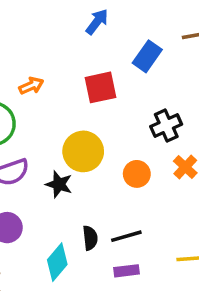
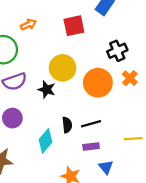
orange circle: (137, 174) -> (98, 83), size x1.6

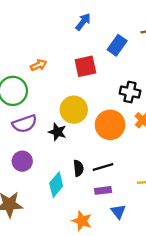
black cross: (117, 51) -> (130, 92), turned 36

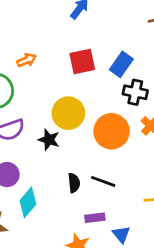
blue rectangle: (117, 45) -> (121, 64), moved
black line: (103, 167) -> (103, 181), turned 36
cyan diamond: (56, 185) -> (28, 202), moved
purple rectangle: (103, 190) -> (95, 218), moved

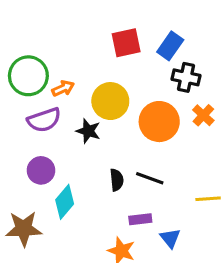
orange arrow: (27, 60) -> (63, 88), moved

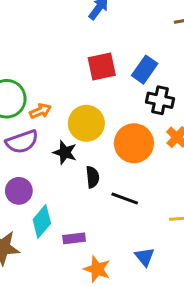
black semicircle: (117, 180) -> (92, 177), moved
purple rectangle: (140, 219) -> (74, 238), moved

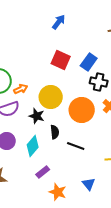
red square: (102, 67) -> (61, 60), turned 36
cyan diamond: (42, 222) -> (33, 146), moved
purple rectangle: (74, 238) -> (43, 172), turned -32

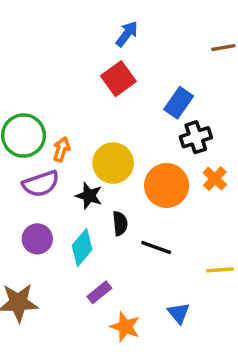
red square: (61, 60) -> (118, 79), moved, turned 30
black cross: (99, 82) -> (196, 137), turned -30
orange arrow: (21, 89) -> (61, 149), turned -48

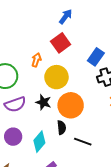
orange arrow: (61, 149) -> (36, 60), moved
yellow circle: (113, 163) -> (56, 77), moved
orange circle: (167, 185) -> (71, 105), moved
black star: (89, 196) -> (43, 102), moved

